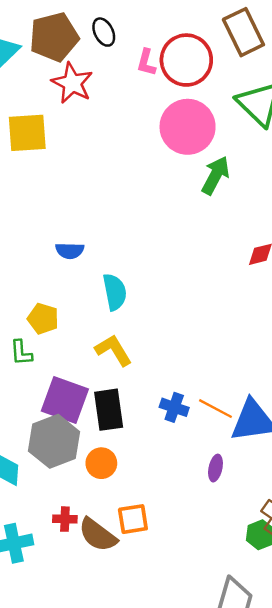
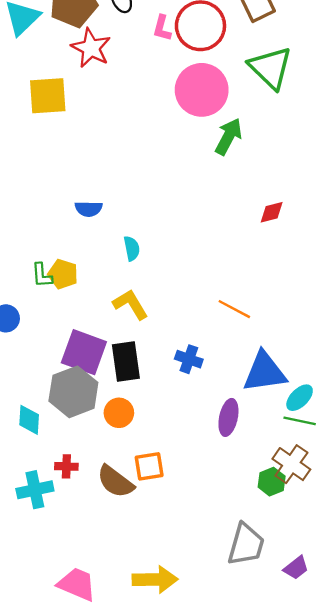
cyan semicircle: (115, 292) -> (132, 248), size x0.7
green L-shape: (21, 353) -> (42, 275), moved
orange line: (215, 409) -> (234, 309), moved
purple ellipse: (215, 468) -> (228, 417), size x1.4
red cross: (65, 519) -> (66, 466), moved

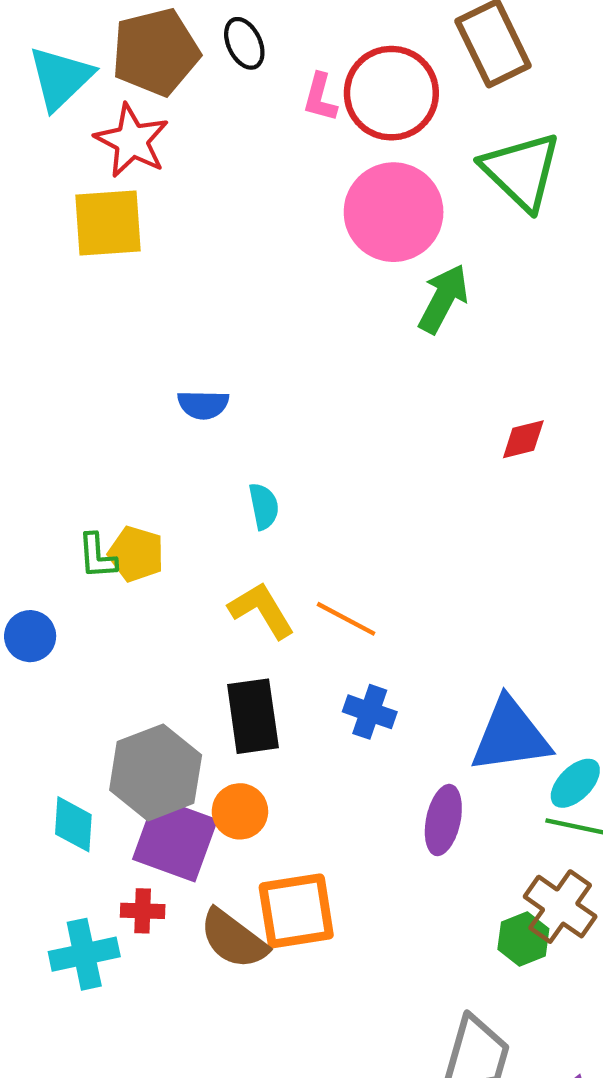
red star: (91, 48) -> (132, 141), moved
blue semicircle: (89, 209) -> (203, 405), moved
orange line: (234, 309) -> (346, 619), moved
purple square: (84, 352) -> (175, 839), moved
orange square: (149, 466) -> (296, 911), size x1.4

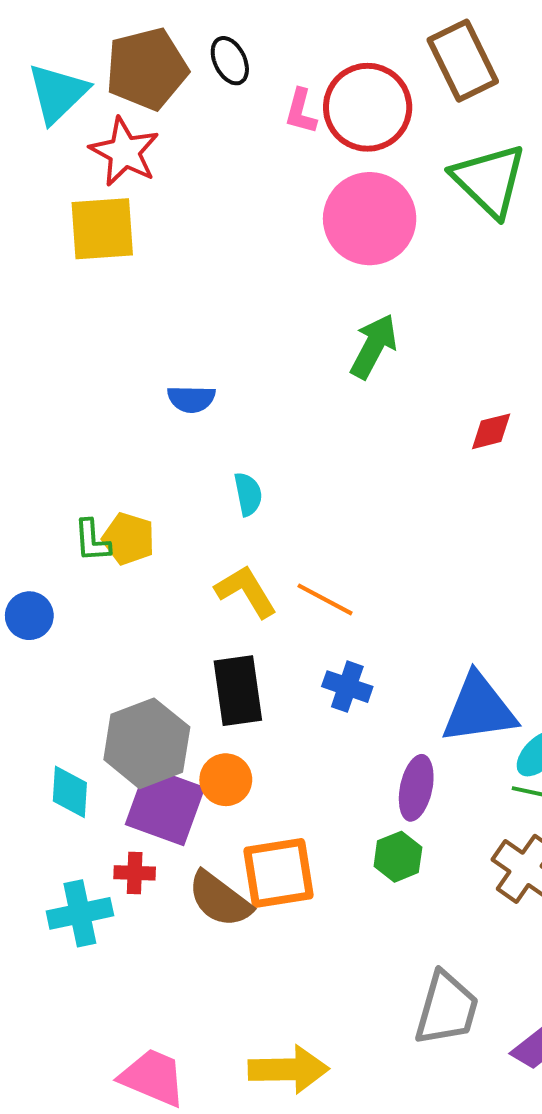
green arrow: (443, 299) -> (374, 346), moved
green hexagon: (523, 939) -> (398, 857), moved

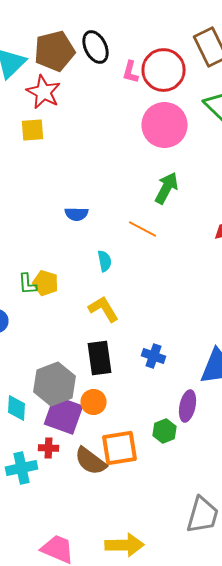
black ellipse: (230, 61) -> (96, 47), size x1.4
yellow square: (102, 229) -> (32, 130), size x0.7
orange line: (325, 599) -> (142, 229), moved
green hexagon: (398, 857) -> (164, 431), moved

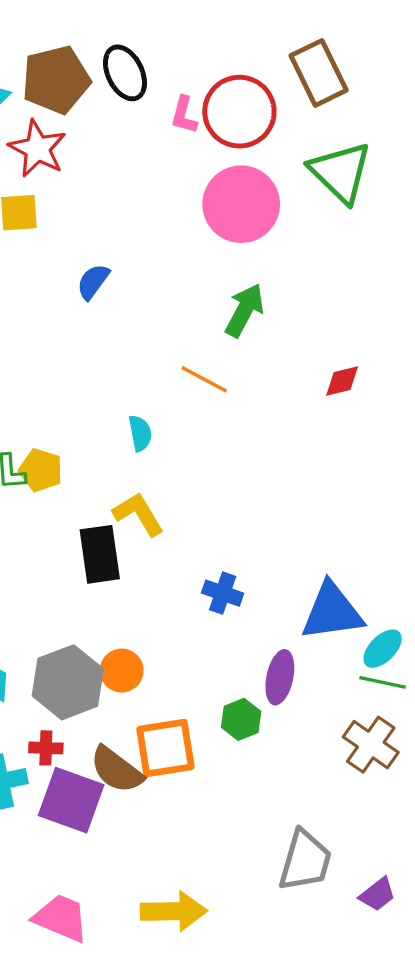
blue semicircle: (76, 214) -> (93, 282), moved, turned 125
black rectangle: (100, 358) -> (100, 554), moved
gray hexagon: (54, 384) -> (68, 682), moved
purple square: (64, 415) -> (71, 800), moved

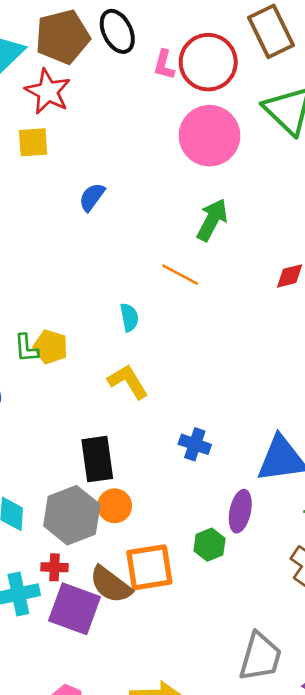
black rectangle: (100, 554) -> (97, 459), moved

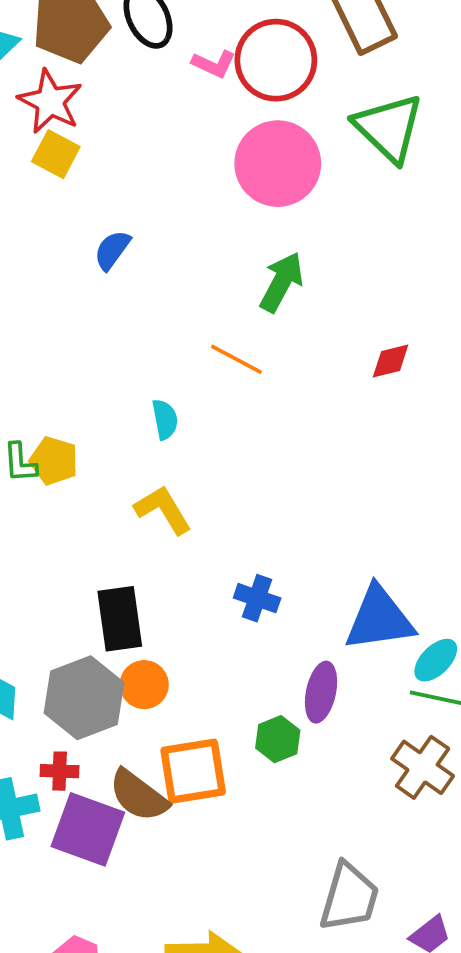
pink L-shape: (164, 65) -> (214, 64), turned -80
yellow square: (33, 142) -> (56, 154), moved, turned 32

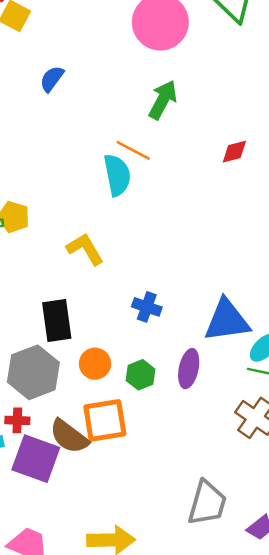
cyan semicircle: (165, 419) -> (117, 175), moved, size x1.6
orange circle: (144, 685) -> (95, 364), moved
green hexagon: (278, 739) -> (141, 375), moved

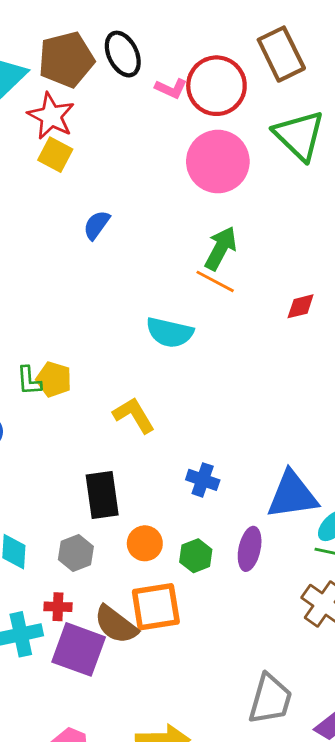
orange line: (133, 150) -> (215, 281), moved
cyan semicircle: (117, 175) -> (170, 332), turned 114
gray hexagon: (33, 372) -> (76, 553), size x0.6

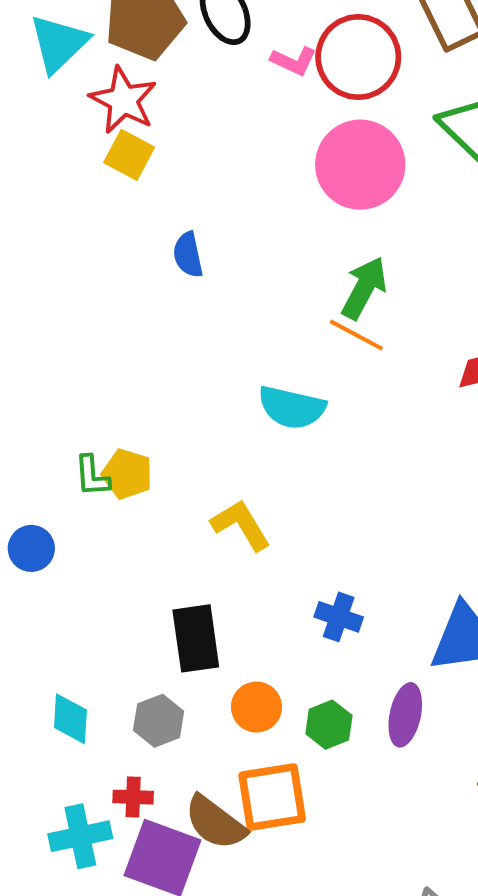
blue semicircle: (97, 225) -> (188, 255), turned -48

